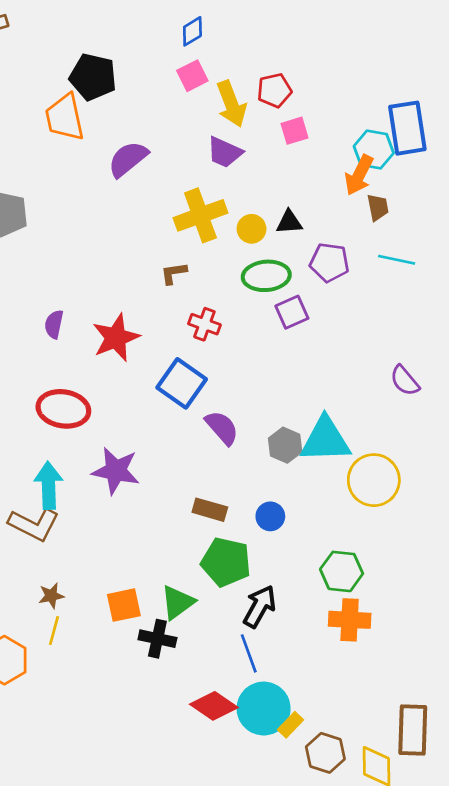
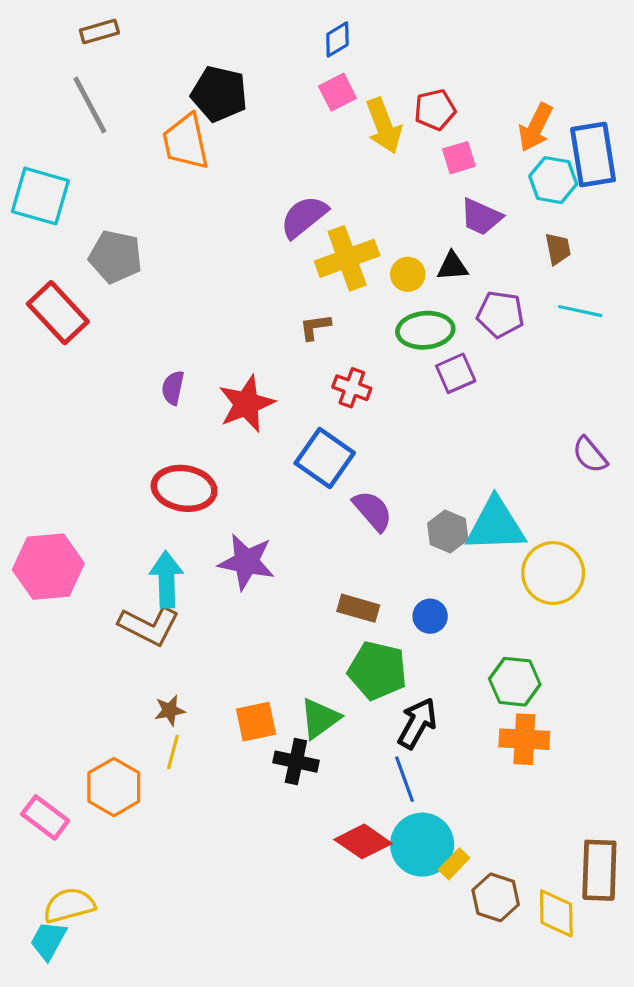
purple trapezoid: (225, 152) -> (481, 217), moved
purple semicircle: (128, 159) -> (304, 217), moved
orange arrow: (359, 175) -> (536, 127), moved

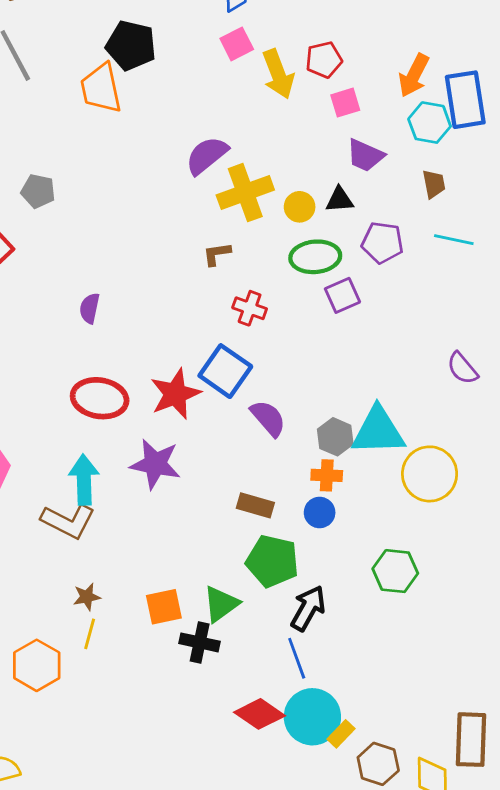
gray pentagon: (115, 257) -> (38, 191), size x0.7
red star: (246, 404) -> (175, 394), moved
orange cross: (524, 739) -> (327, 475), moved, size x0.7

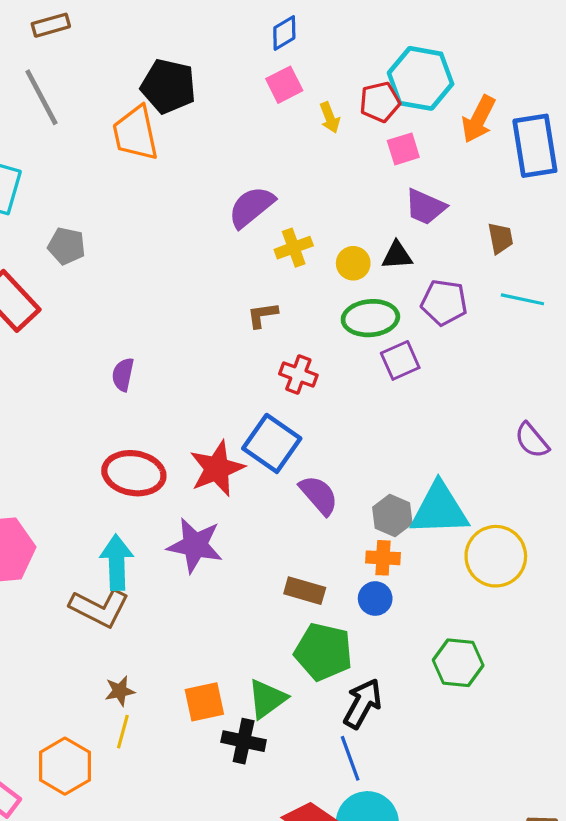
yellow arrow: (278, 74) -> (330, 118), size x0.6
cyan hexagon: (430, 123) -> (421, 78), moved, size x1.4
yellow cross: (245, 193) -> (294, 248), size x0.6

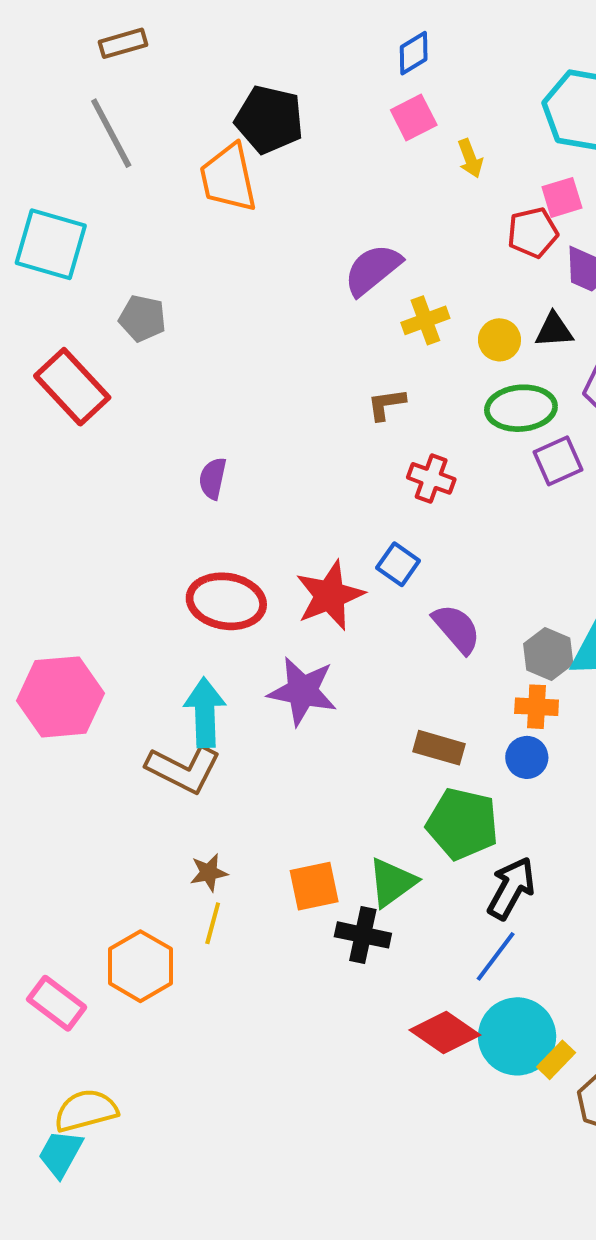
red pentagon: (380, 102) -> (533, 233), moved
blue square: (272, 443) -> (398, 564), size x0.6
blue line: (350, 758) -> (496, 956), turned 57

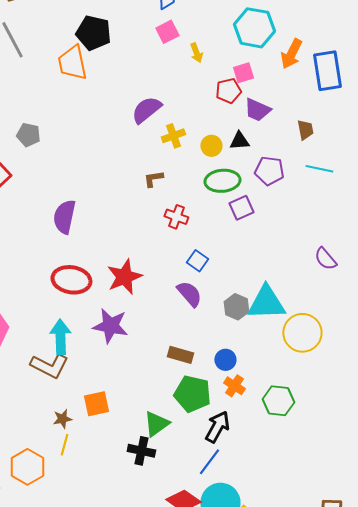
purple semicircle: (213, 478) -> (64, 217), size x1.6
blue square: (398, 564) -> (197, 261), moved
orange cross: (537, 707) -> (234, 386), moved, turned 30
orange square: (314, 886) -> (96, 404), moved

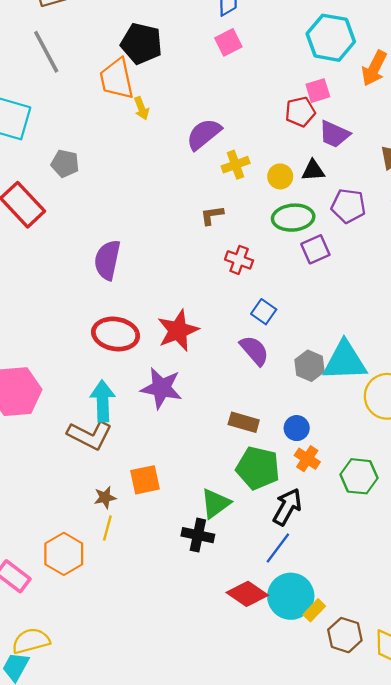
yellow arrow: (196, 53) -> (141, 108), moved

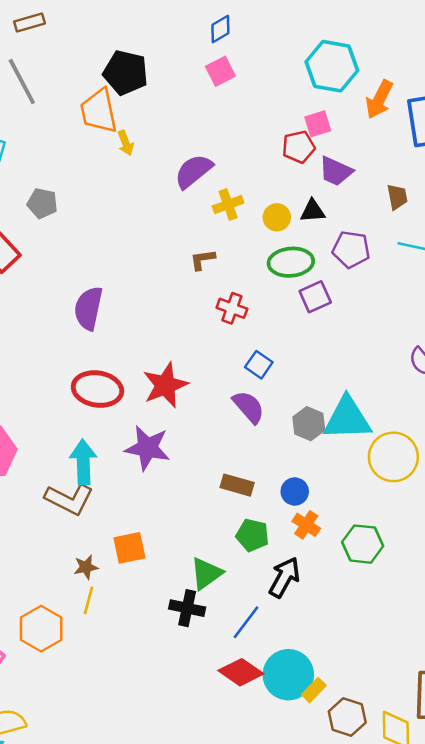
green pentagon: (258, 468) -> (252, 535), size x0.7
blue line: (278, 548) -> (246, 622), moved

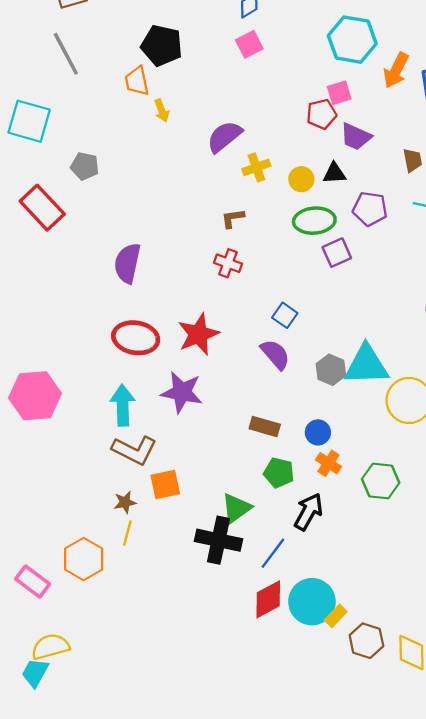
orange trapezoid: (99, 111) -> (137, 81), size x0.7
red cross: (232, 308) -> (228, 263), moved
brown L-shape: (69, 499) -> (134, 450), moved
black cross: (187, 608) -> (219, 540), size x1.4
red diamond: (241, 672) -> (268, 599), turned -63

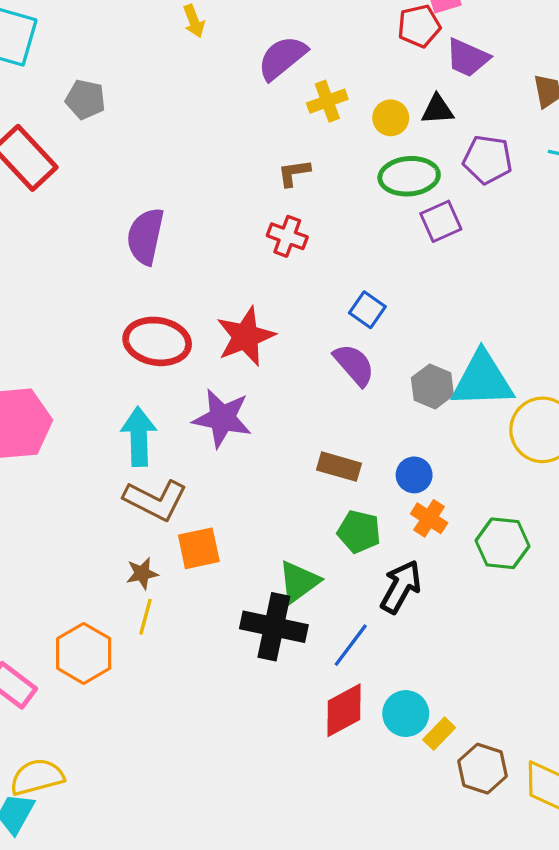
cyan circle: (312, 602) -> (406, 714), size x0.7

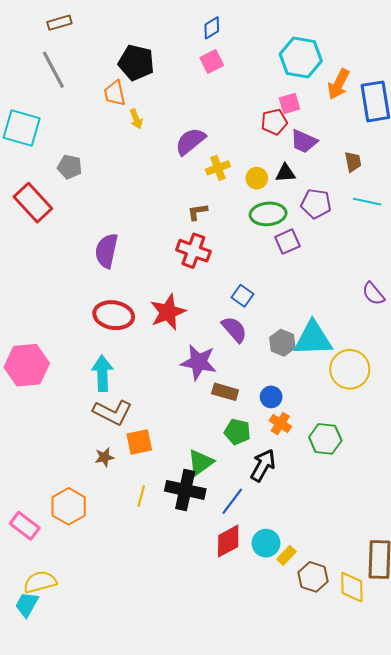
red cross: (287, 236) -> (193, 251), size x1.4
purple star: (222, 418) -> (199, 362), moved
yellow line: (145, 617) -> (141, 496), moved

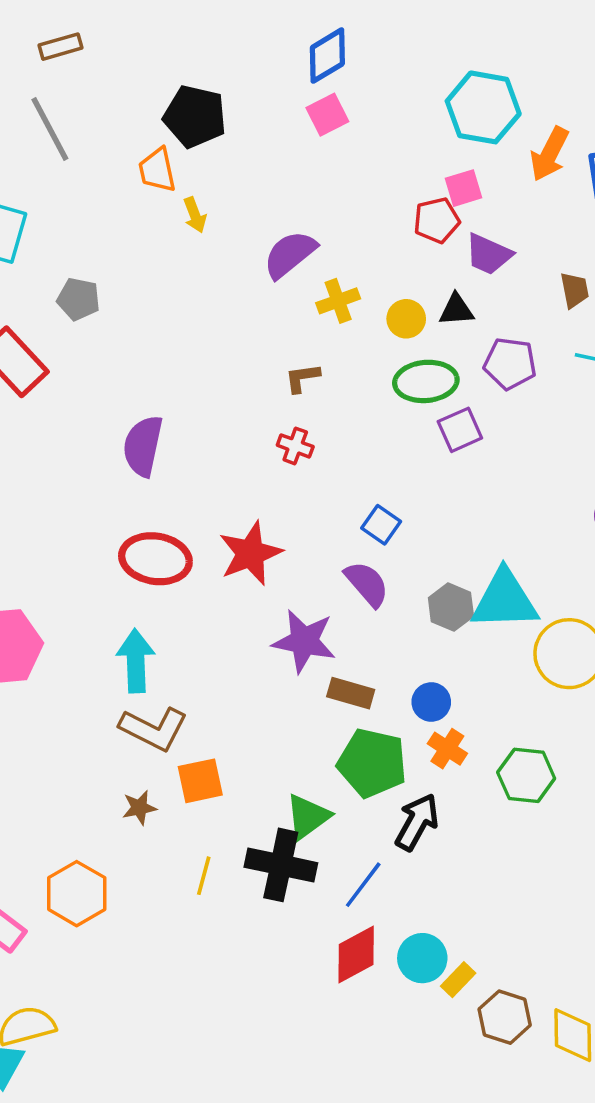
blue diamond: (212, 28) -> (327, 56), size x1.4
red cross: (193, 251) -> (295, 446), size x0.6
green pentagon: (237, 432) -> (372, 763), size x1.5

